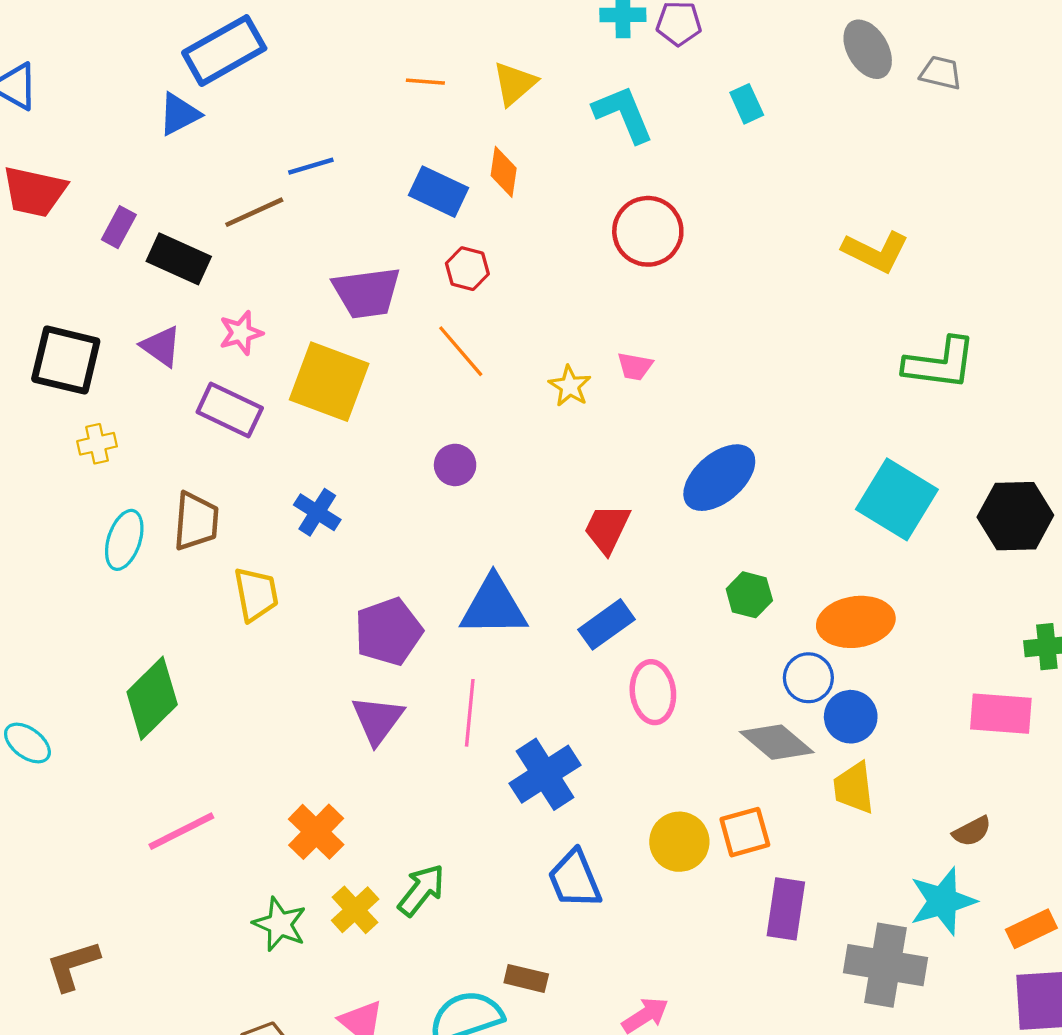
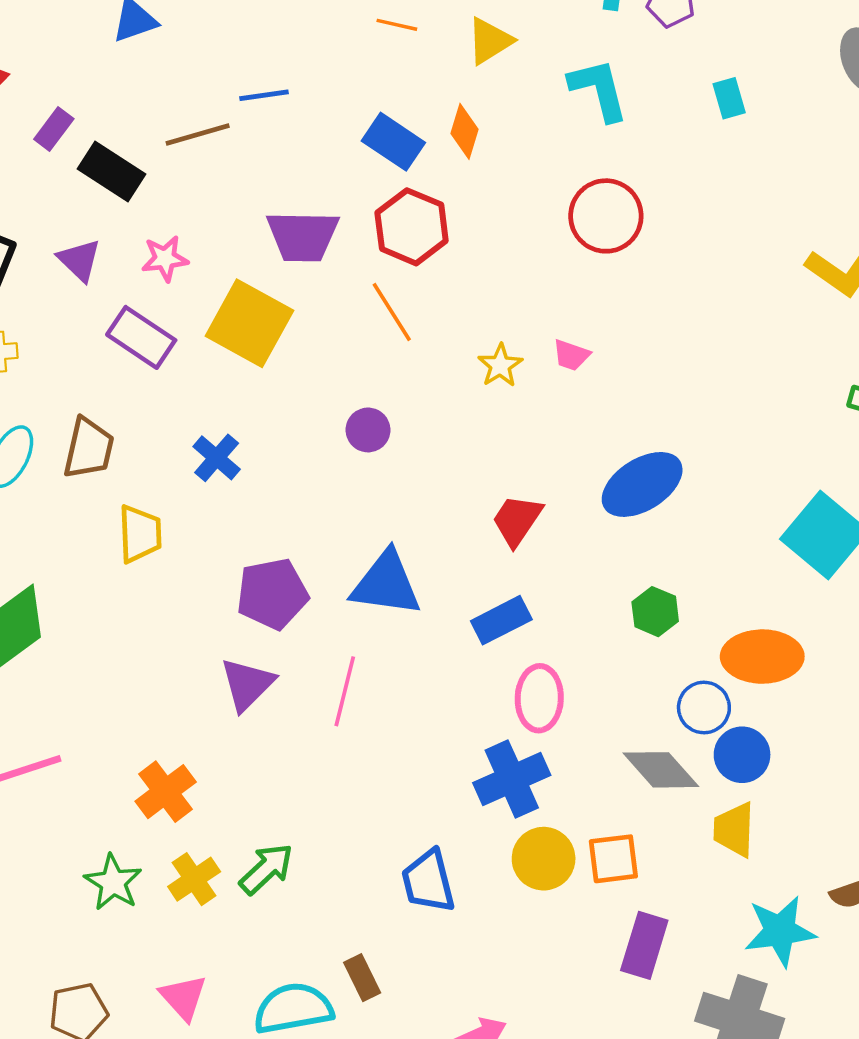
red hexagon: (467, 269) -> (412, 227), size x1.6
blue cross: (545, 774) -> (512, 779), moved
cyan star: (943, 901) -> (780, 931), moved
brown rectangle: (526, 978) -> (362, 978), turned 42

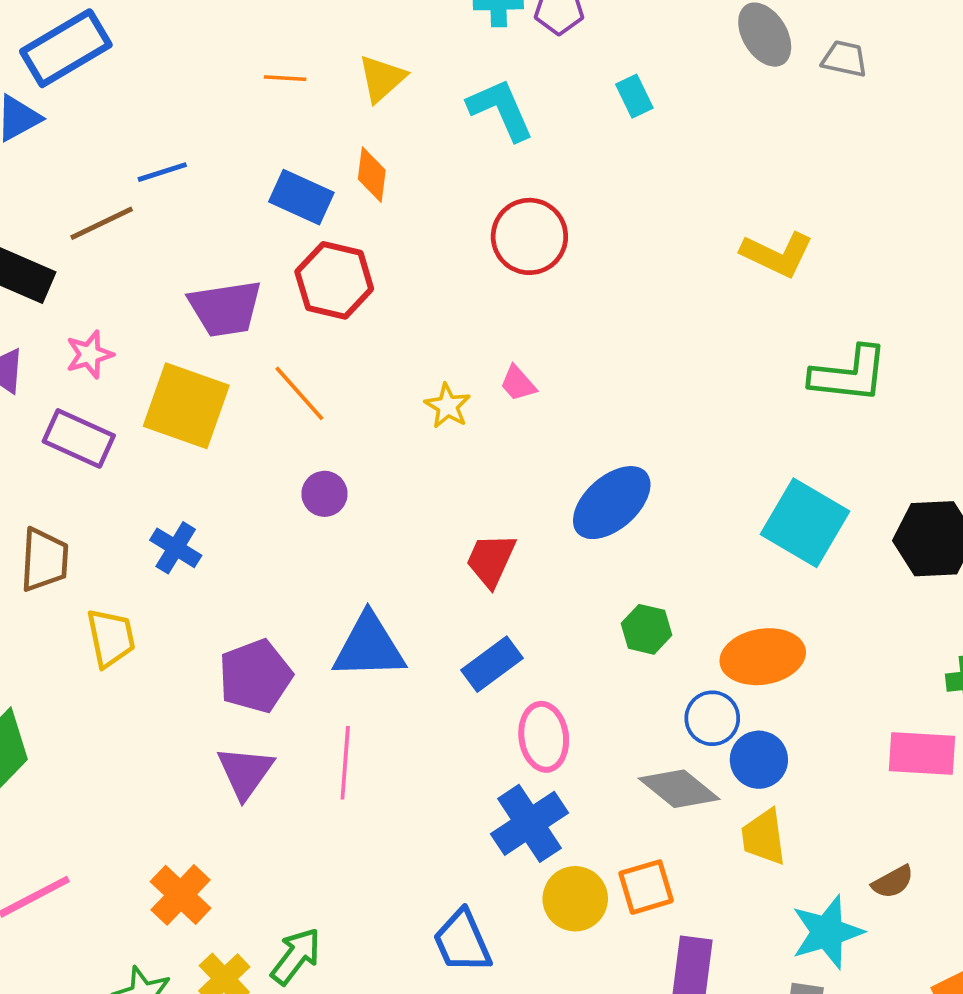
orange line: (392, 312) -> (299, 393), moved
pink trapezoid: (571, 355) -> (518, 383), turned 39

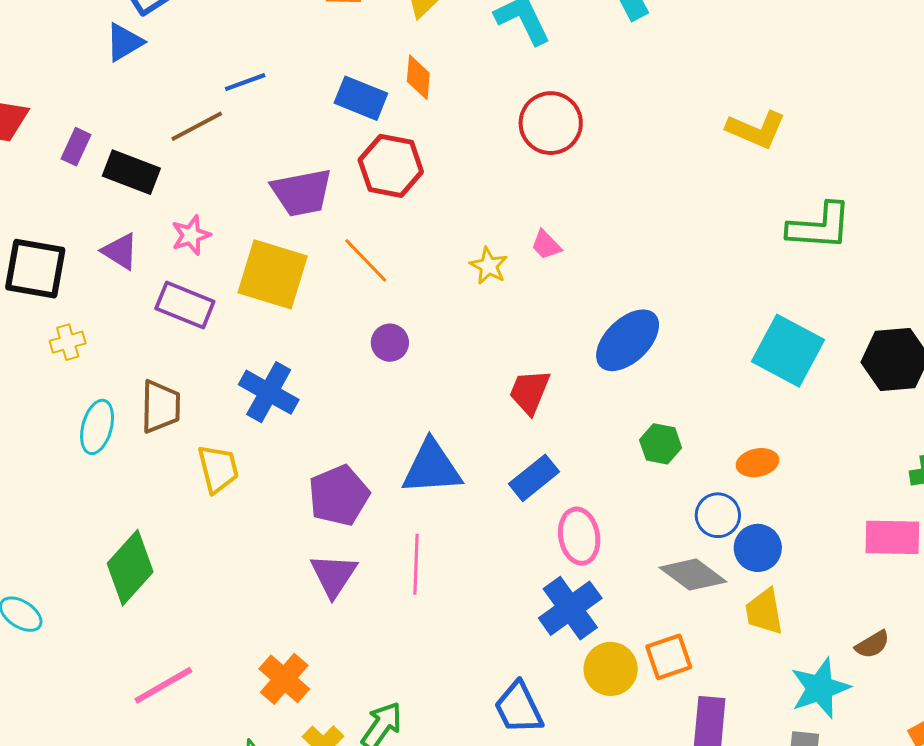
blue cross: (176, 548) -> (269, 392), size x1.4
orange ellipse: (763, 657) -> (757, 463), size x0.6

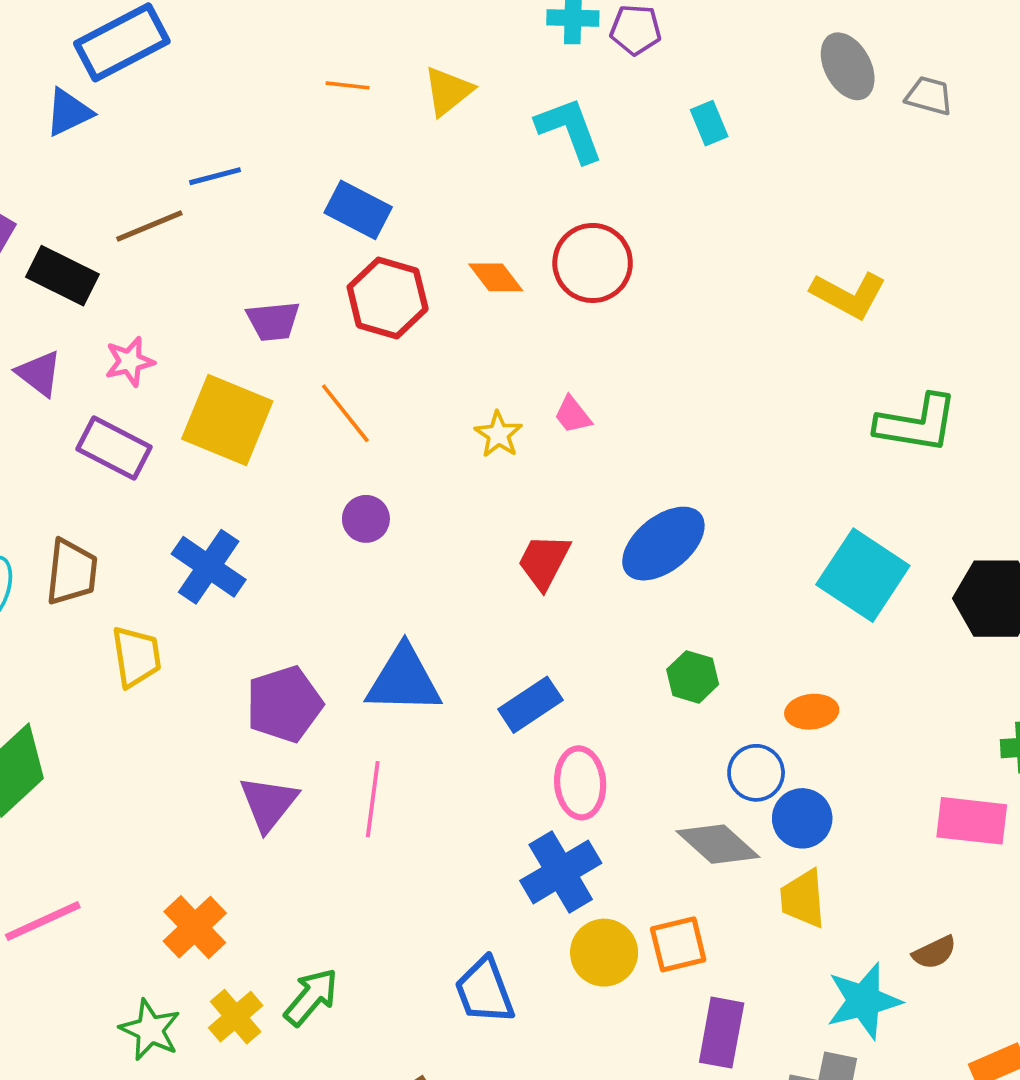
orange diamond: (418, 77) -> (496, 277), moved, turned -48
purple trapezoid: (302, 193) -> (273, 321), size x0.7
red trapezoid: (530, 392) -> (544, 562), moved

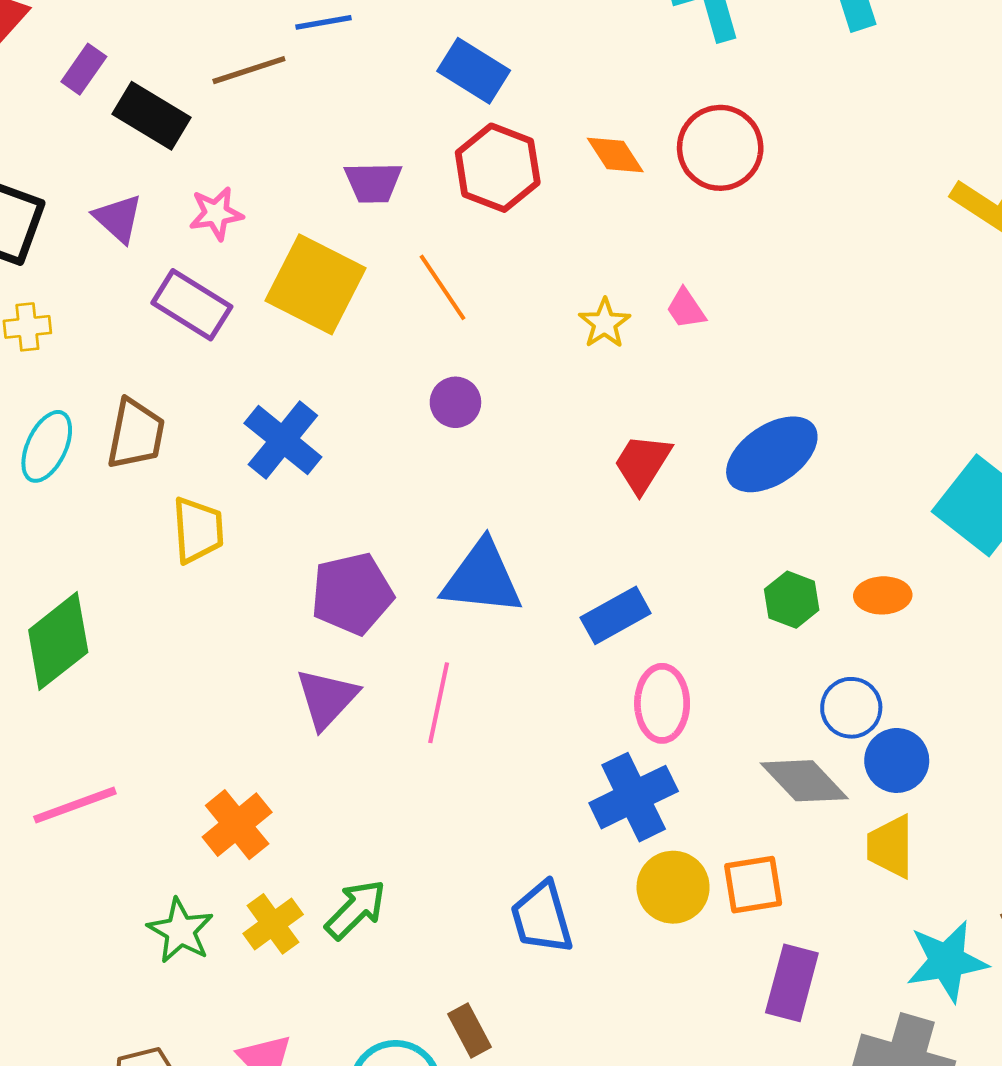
orange ellipse: (812, 712) -> (883, 595), moved

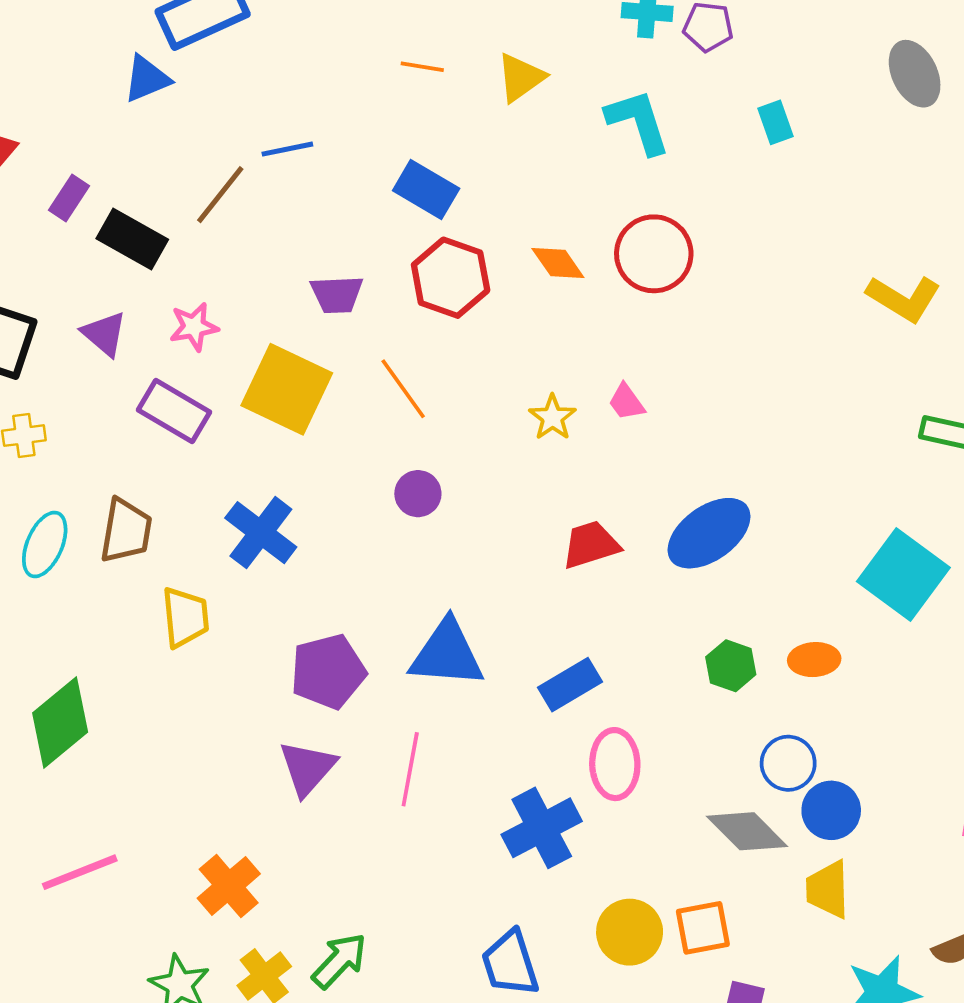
brown line: (249, 70) -> (220, 195), turned -32
red trapezoid: (642, 463) -> (591, 545), turned 42
blue cross: (634, 797) -> (542, 828), moved

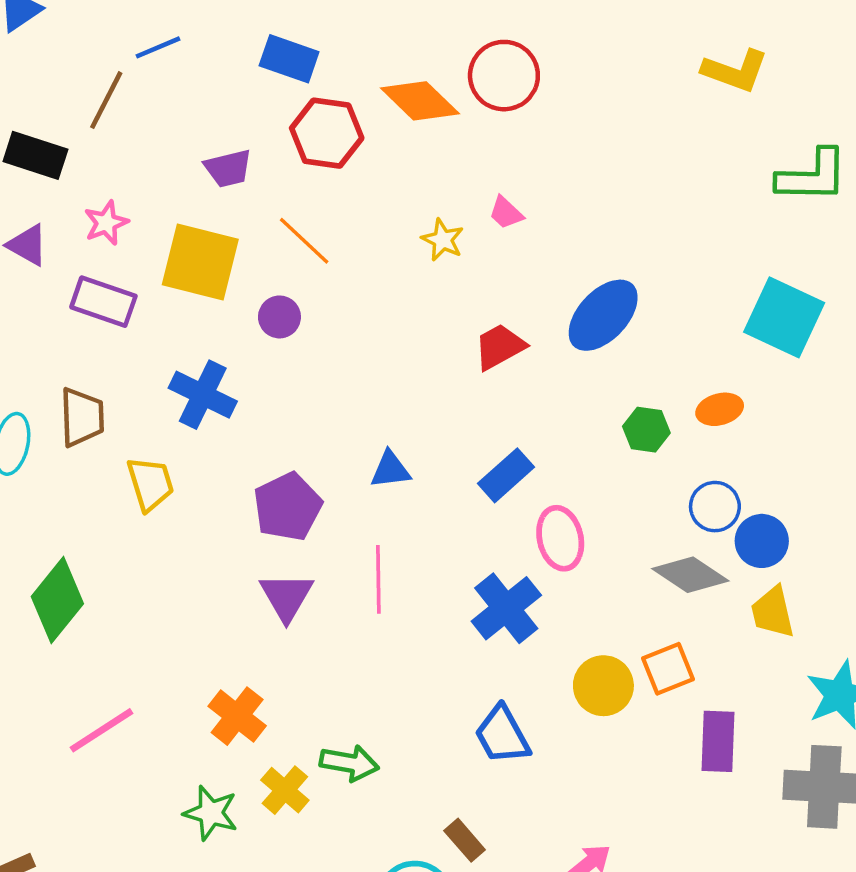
orange diamond: (558, 263) -> (420, 101), size x1.5
purple circle: (418, 494) -> (279, 317), moved
blue triangle: (447, 654) -> (390, 470), size x0.6
green arrow: (339, 961) -> (349, 763), turned 68

